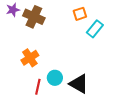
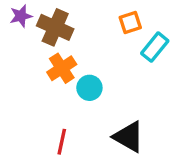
orange cross: (30, 58) -> (62, 68), moved
cyan circle: (55, 78) -> (89, 88), moved

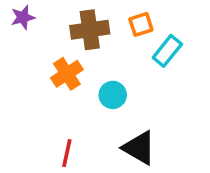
brown cross: (55, 27) -> (90, 30), moved, turned -32
cyan circle: (89, 88) -> (113, 95), moved

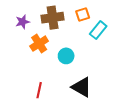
purple star: (23, 17) -> (23, 22), moved

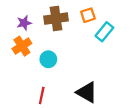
orange cross: (39, 44) -> (22, 46), moved
cyan circle: (66, 56) -> (48, 59), moved

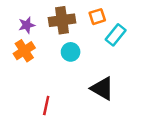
cyan circle: (48, 59) -> (71, 52), moved
black triangle: (87, 92) -> (102, 88), moved

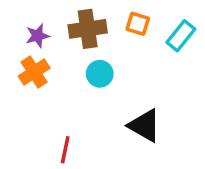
orange square: (97, 17) -> (138, 24), turned 35
cyan rectangle: (116, 35) -> (181, 36), moved

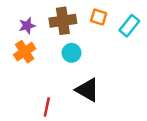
black triangle: (145, 126) -> (88, 90), moved

